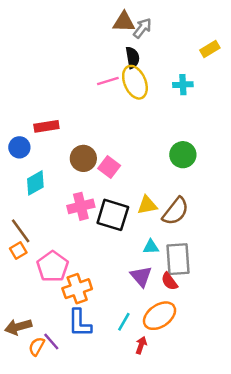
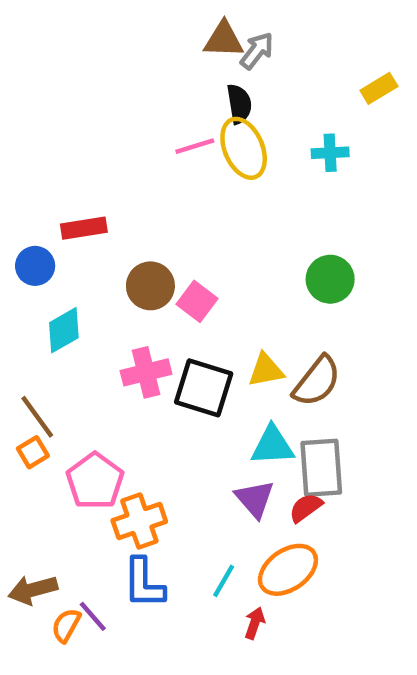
cyan triangle: (151, 247) -> (272, 446), size x1.5
red semicircle: (169, 281) -> (306, 508), turned 90

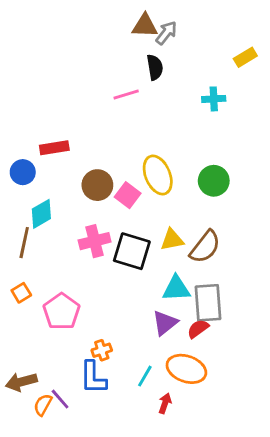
yellow ellipse: (244, 148) -> (158, 175), moved
brown line: (37, 417) -> (24, 243), moved, turned 48
purple triangle: (255, 499) -> (165, 323), turned 32
orange cross: (139, 521) -> (102, 350), moved, size x0.6
orange ellipse: (288, 570) -> (186, 369), turned 54

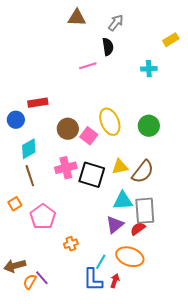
brown triangle: (145, 26) -> (77, 18), moved
brown line: (24, 243) -> (30, 176), moved, turned -30
blue L-shape: (93, 378) -> (93, 280), moved

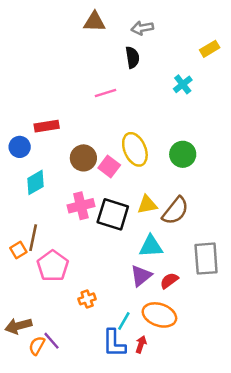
gray arrow: (116, 23) -> (142, 28), turned -138
pink line: (88, 66) -> (105, 93), moved
cyan cross: (149, 69) -> (183, 84), turned -35
brown line: (30, 176) -> (33, 238), moved, turned 30
gray rectangle: (145, 211) -> (206, 259), moved

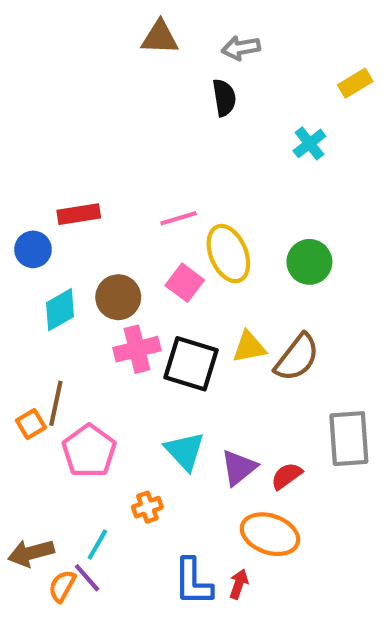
pink line: (105, 93) -> (178, 218), moved
brown circle: (83, 158) -> (118, 297), moved
cyan triangle: (151, 246) -> (185, 451), moved, turned 50
cyan line: (124, 321) -> (97, 545), moved

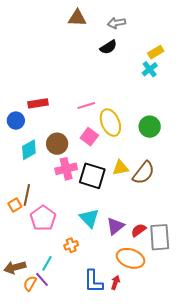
yellow rectangle: (355, 83) -> (156, 52), moved
black semicircle: (224, 98) -> (108, 47), turned 66
gray rectangle: (349, 439) -> (160, 237), moved

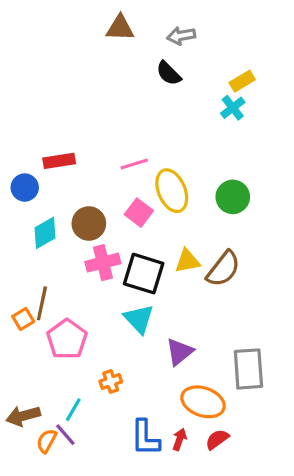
black semicircle: (108, 47) -> (169, 73), turned 78
cyan triangle: (89, 218) -> (139, 319), moved
red semicircle: (139, 230) -> (217, 439), moved

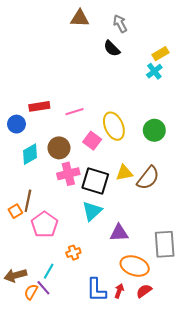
gray arrow: (181, 36) -> (120, 24), turned 72
pink line: (134, 164) -> (75, 112), moved
cyan triangle: (139, 319) -> (92, 211), turned 30
purple triangle: (180, 352) -> (119, 233), turned 36

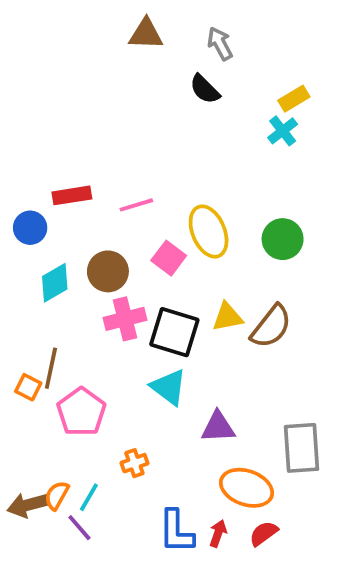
orange square: (15, 211) -> (28, 387), turned -32
cyan triangle: (92, 211) -> (169, 387), turned -40
orange semicircle: (31, 292) -> (57, 495), moved

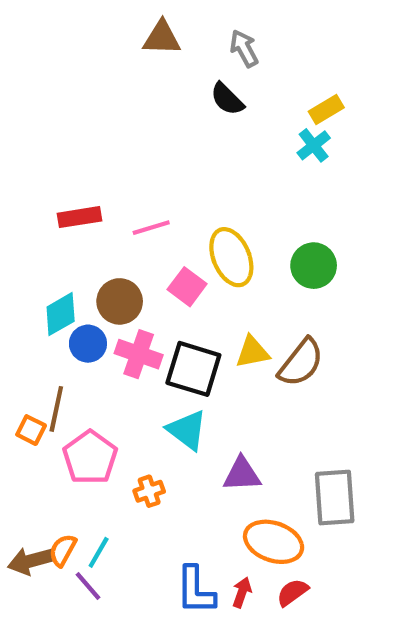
blue circle: (30, 228) -> (88, 344), moved
pink cross: (125, 319) -> (139, 354), turned 33
orange cross: (134, 463) -> (149, 491), moved

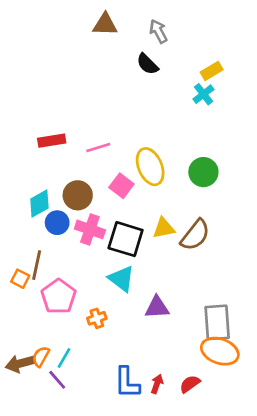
orange ellipse: (274, 542) -> (220, 351), moved

